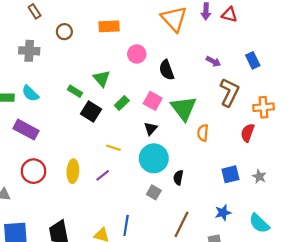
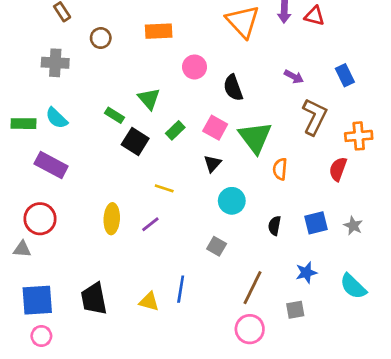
cyan circle: (154, 158) -> (232, 201), moved, size x0.7
red circle: (33, 171) -> (40, 219), moved
black semicircle: (178, 178) -> (275, 226), moved

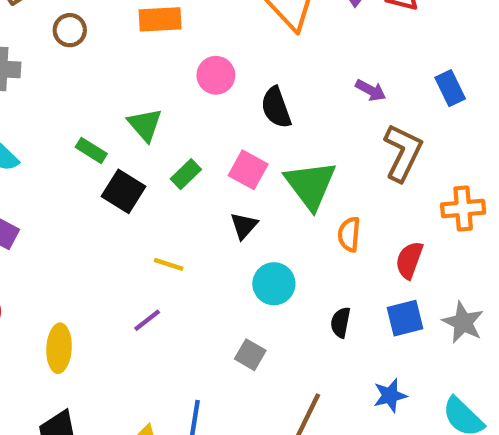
orange cross: (359, 136) -> (463, 209), moved
red semicircle: (338, 169) -> (409, 260), moved
yellow ellipse: (112, 219) -> (59, 348), moved
gray star: (353, 226) -> (463, 322), size x1.4

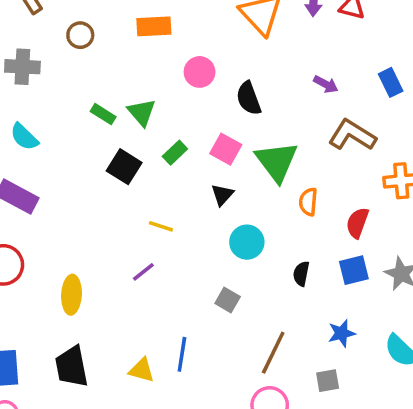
green rectangle: (91, 150) -> (103, 114), moved
brown L-shape: (403, 153) -> (352, 135), turned -84

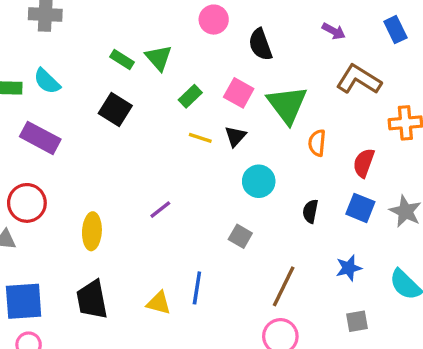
black square: (124, 167) -> (115, 110), moved
yellow line: (161, 226) -> (200, 138), moved
blue square: (354, 270) -> (360, 208), turned 36
gray square: (328, 381) -> (357, 321), moved

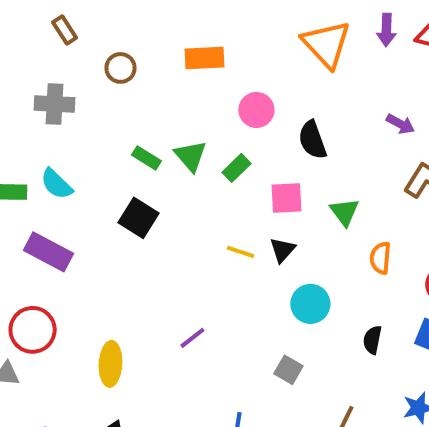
pink square: (239, 93) -> (286, 198), turned -32
green rectangle: (190, 96) -> (236, 168), moved
green triangle: (287, 105) -> (344, 212), size x0.6

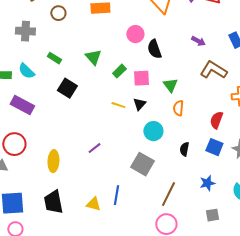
pink circle: (256, 110) -> (135, 34), moved
green rectangle: (146, 158) -> (54, 58), moved
green rectangle: (236, 168) -> (119, 71), moved
orange semicircle: (380, 258) -> (178, 108), moved
gray square: (288, 370) -> (142, 164), size x1.6

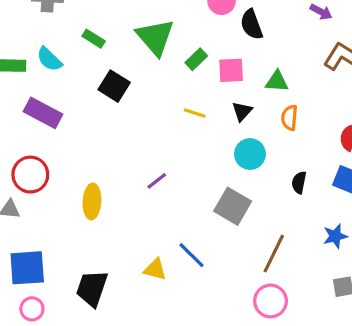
green triangle: (93, 57) -> (155, 37), size x1.5
green triangle: (170, 85) -> (277, 81), turned -49
black triangle: (139, 104) -> (242, 111), moved
blue line: (116, 195) -> (192, 255), turned -54
black trapezoid: (53, 202) -> (92, 288), moved, turned 30

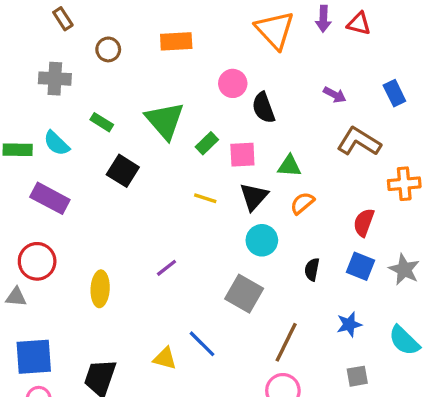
black triangle: (242, 111) -> (254, 197), size x1.4
orange semicircle: (289, 118) -> (302, 203), turned 45

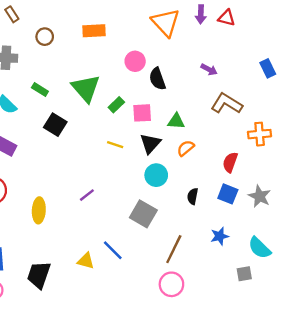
blue rectangle: (394, 93) -> (268, 68), moved
gray square: (357, 376) -> (244, 274), moved

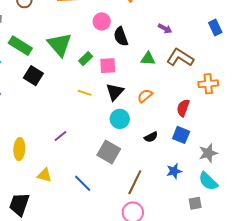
green rectangle: (40, 89) -> (20, 46), size x1.6
green triangle: (176, 121) -> (148, 59), moved
black semicircle: (193, 196) -> (151, 137), turned -128
gray star: (260, 196) -> (208, 153), moved, turned 30
yellow triangle: (86, 261) -> (44, 175), moved

